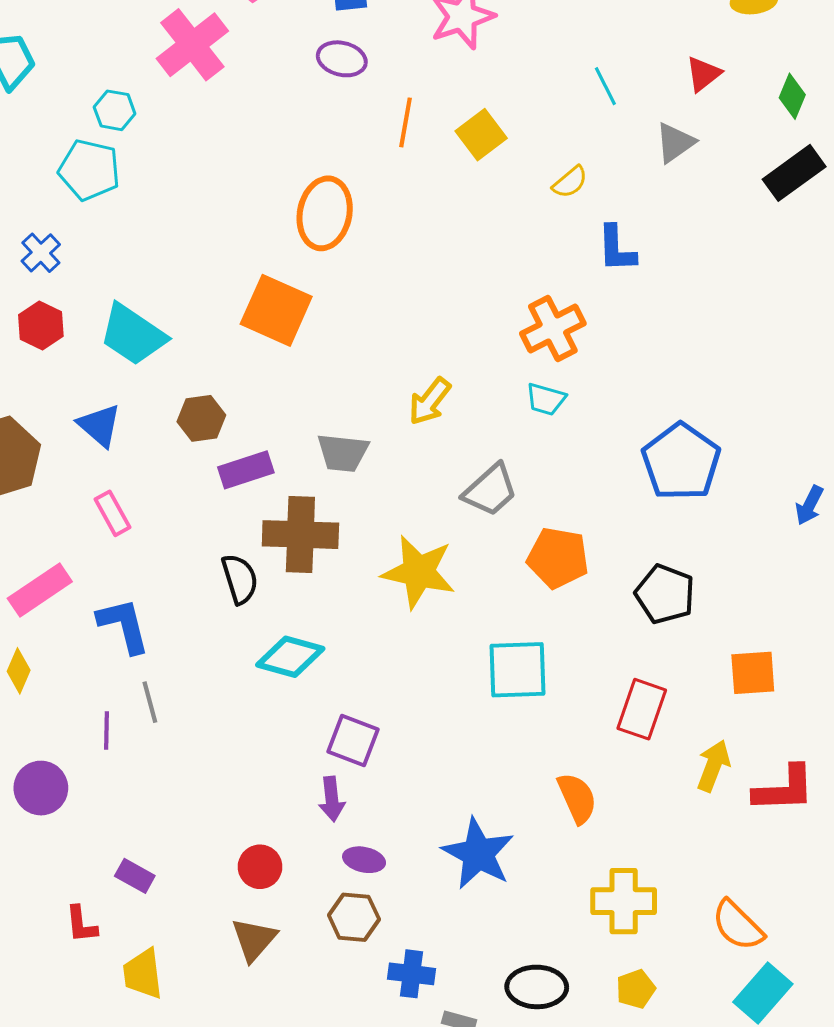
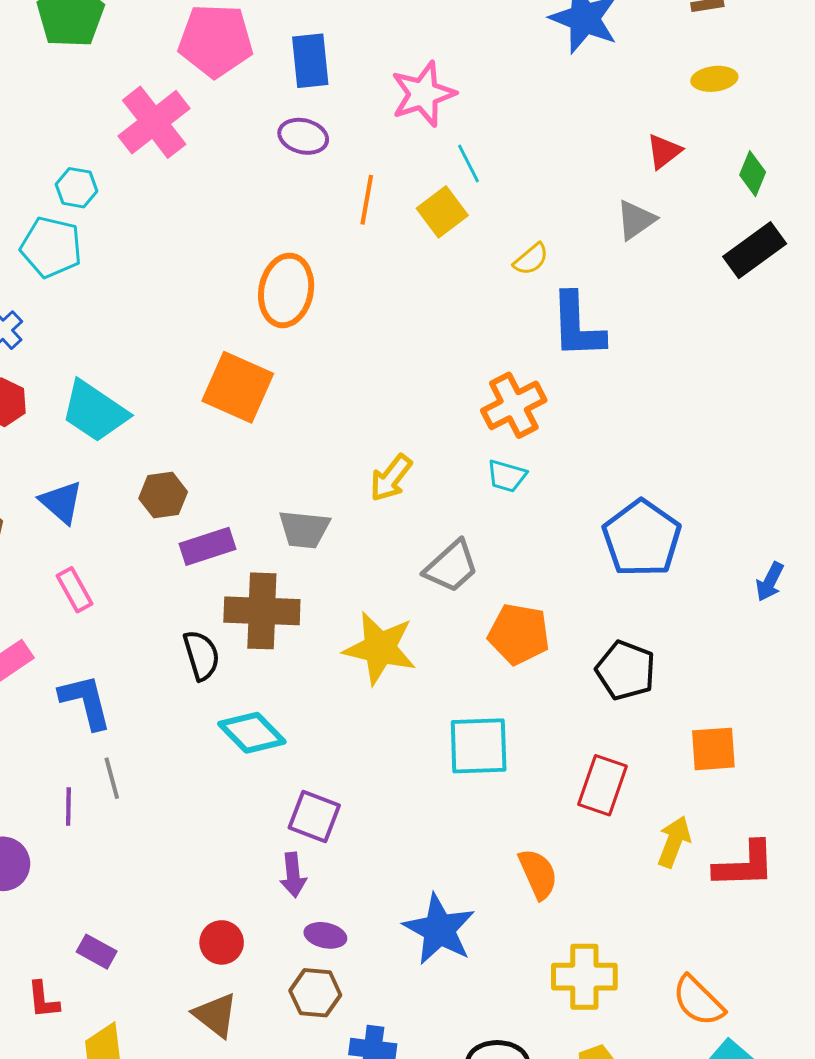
cyan line: (605, 86) -> (468, 163), moved
blue L-shape: (616, 249) -> (577, 326), size x1.4
cyan diamond: (290, 657) -> (252, 733), turned 30
brown triangle: (254, 939) -> (216, 1015), turned -33

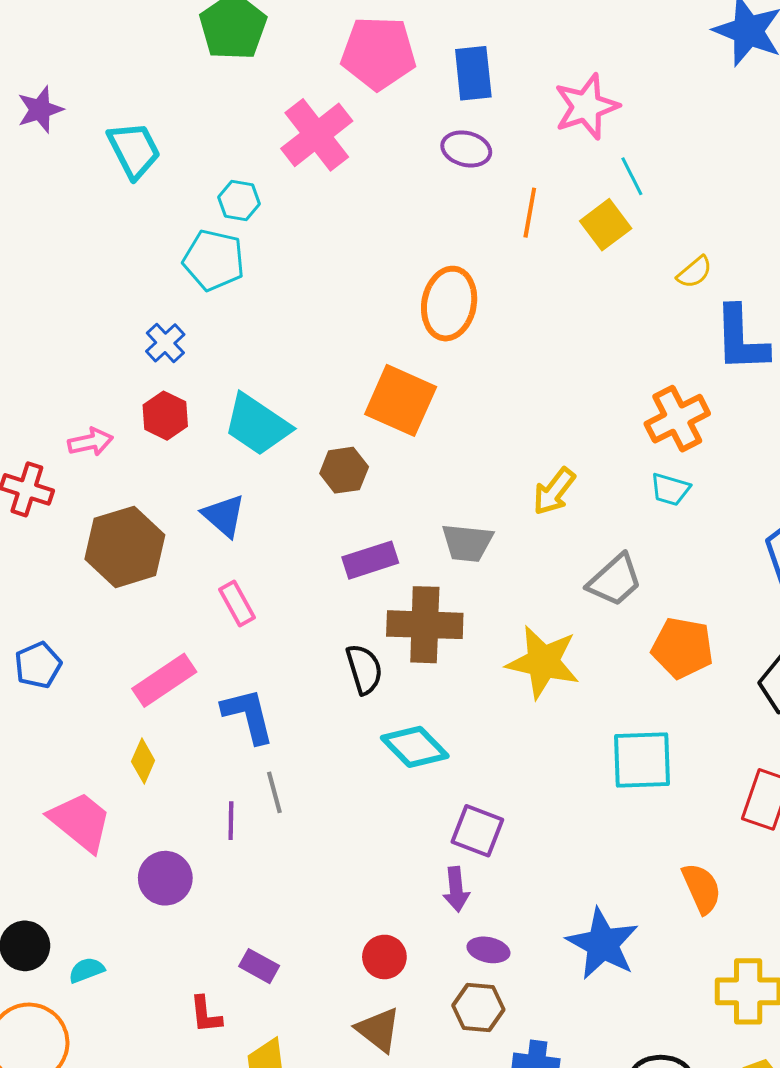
brown hexagon: (163, 495) -> (344, 470), moved

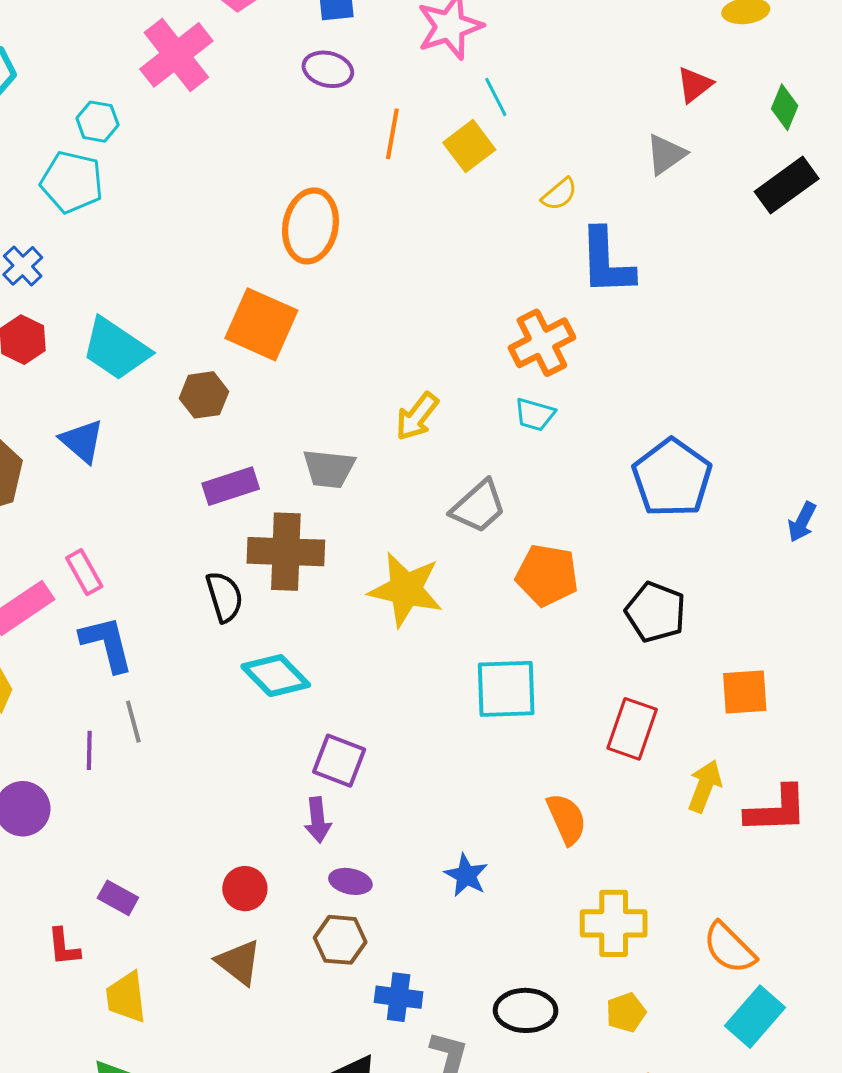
pink rectangle: (237, 603) -> (84, 572), moved
blue star: (603, 944) -> (466, 875), size x0.6

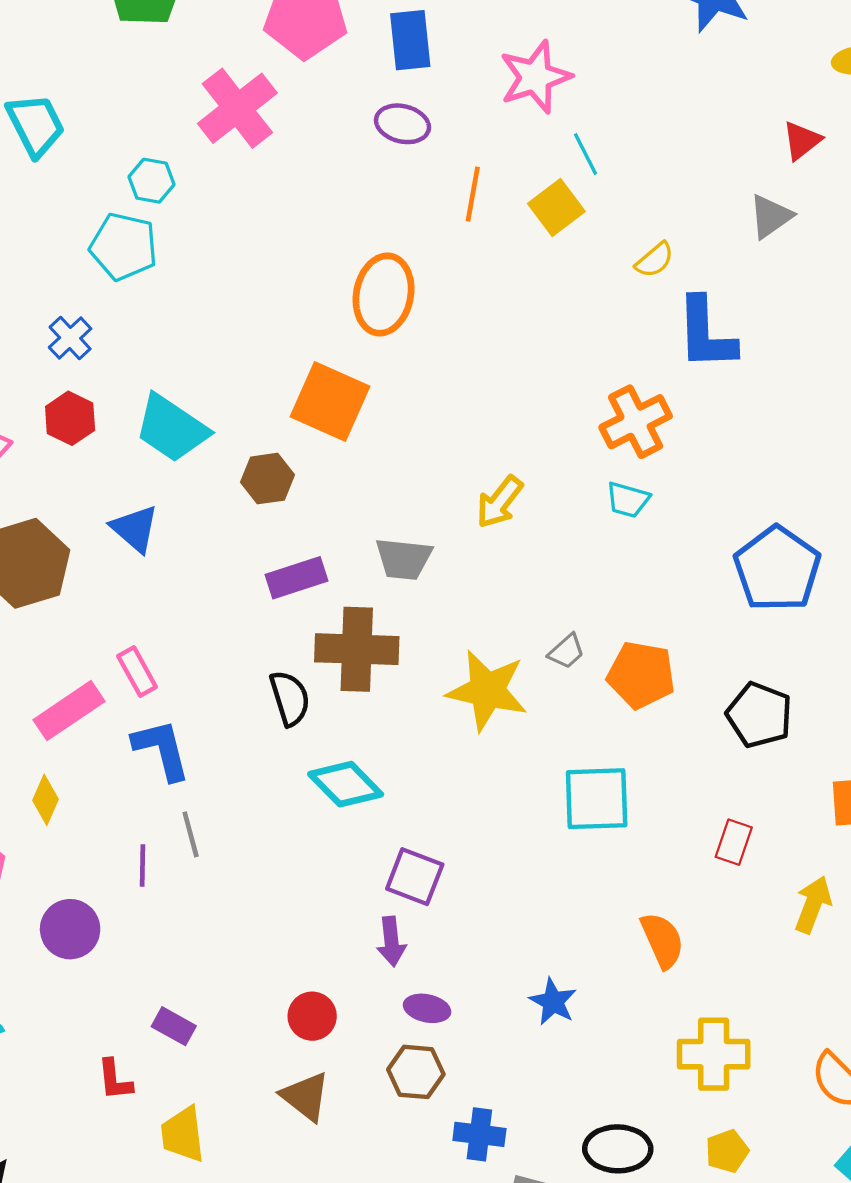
gray trapezoid: (478, 507) -> (566, 651), moved, size x0.6
red rectangle: (632, 729) -> (734, 842), size x0.7

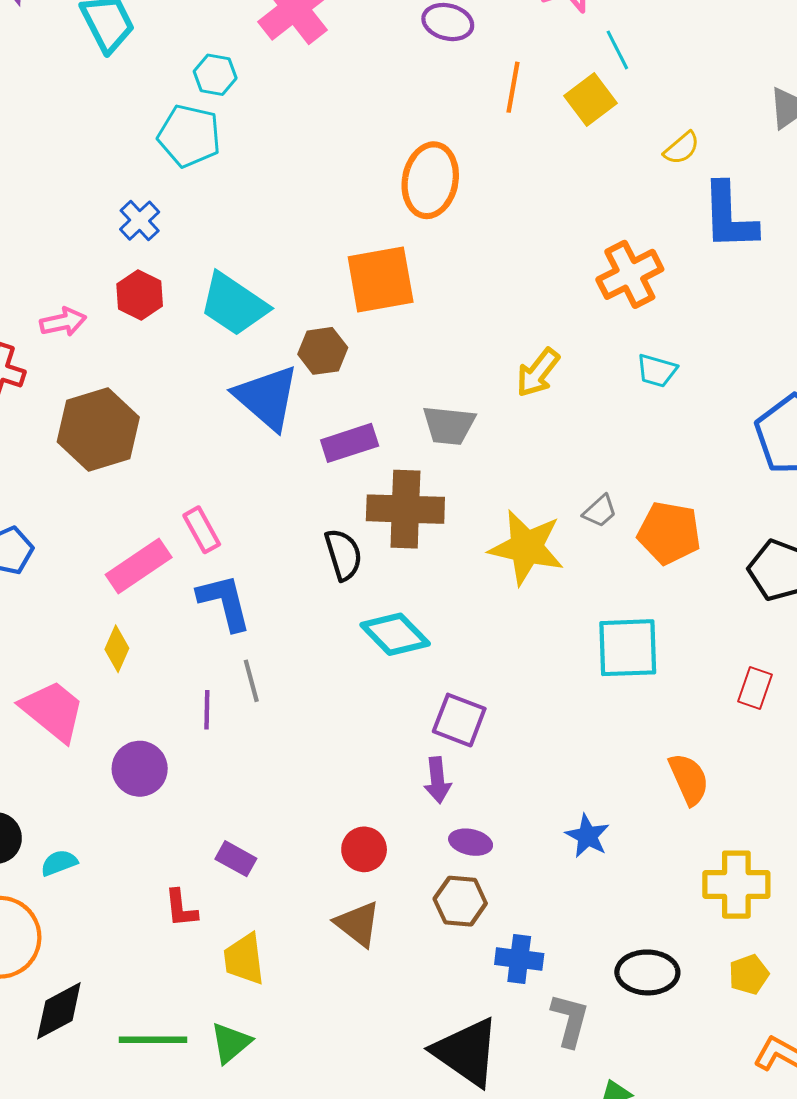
orange square: (330, 402) -> (381, 280), turned -34
orange cross: (636, 422) -> (630, 274), moved
blue triangle: (135, 529) -> (267, 397), moved, size x1.5

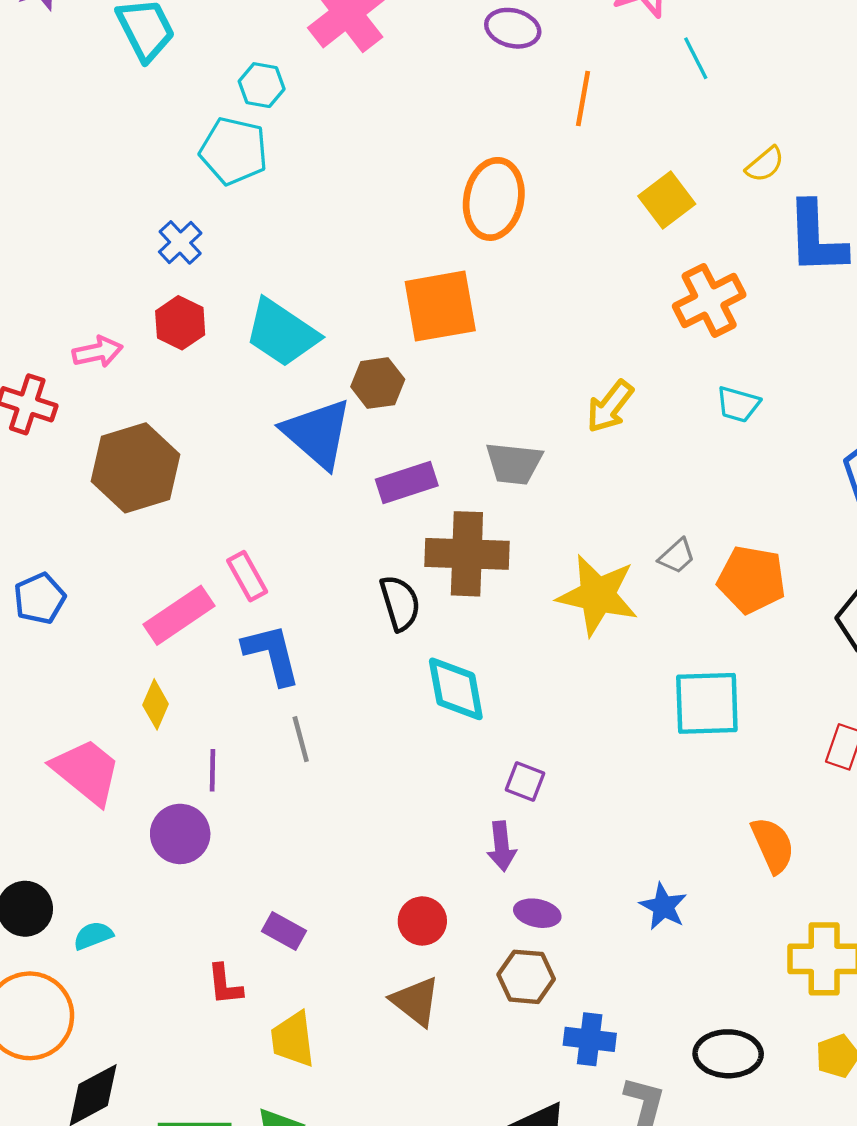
yellow square: (591, 100) -> (667, 200), moved
cyan diamond: (395, 634) -> (456, 689), turned 34
purple line: (207, 710) -> (213, 770), moved
purple square: (459, 720) -> (525, 781), size x0.7

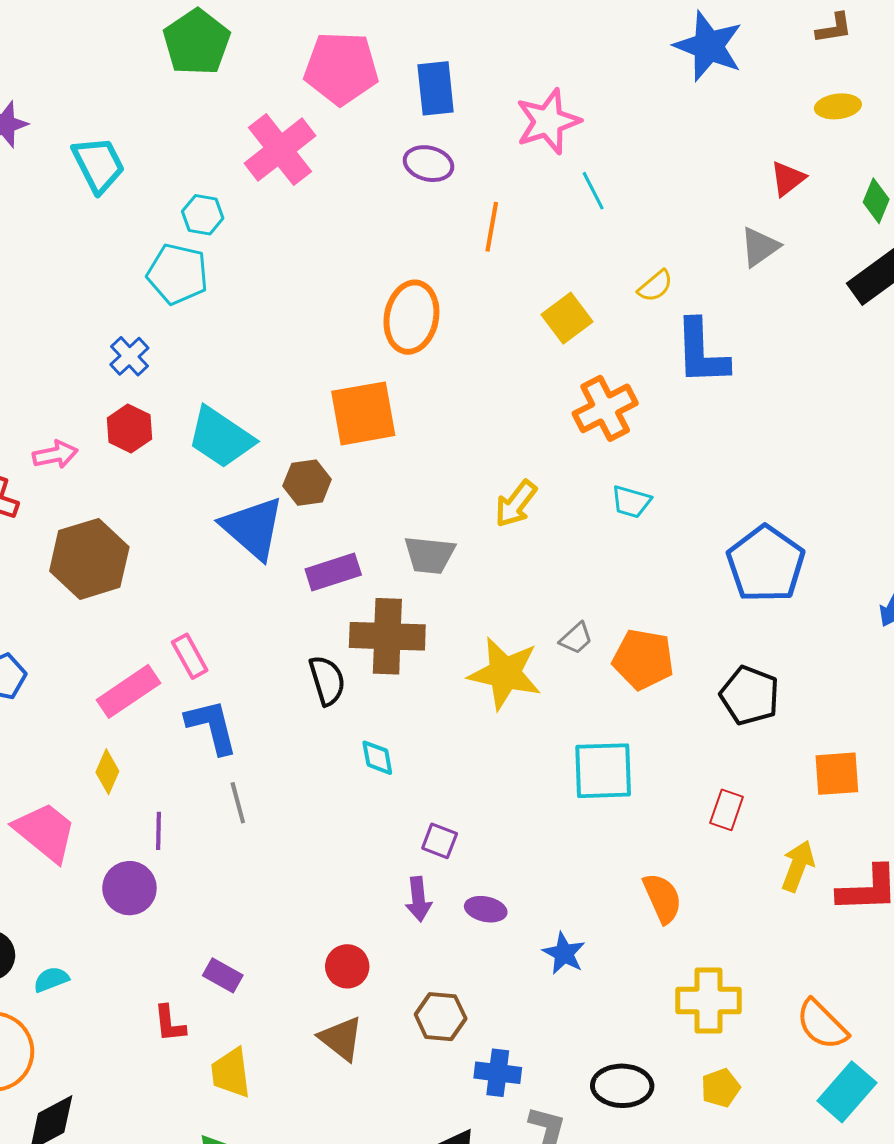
cyan diamond: (456, 689) -> (377, 758), size x0.6
purple ellipse: (537, 913) -> (486, 909), moved

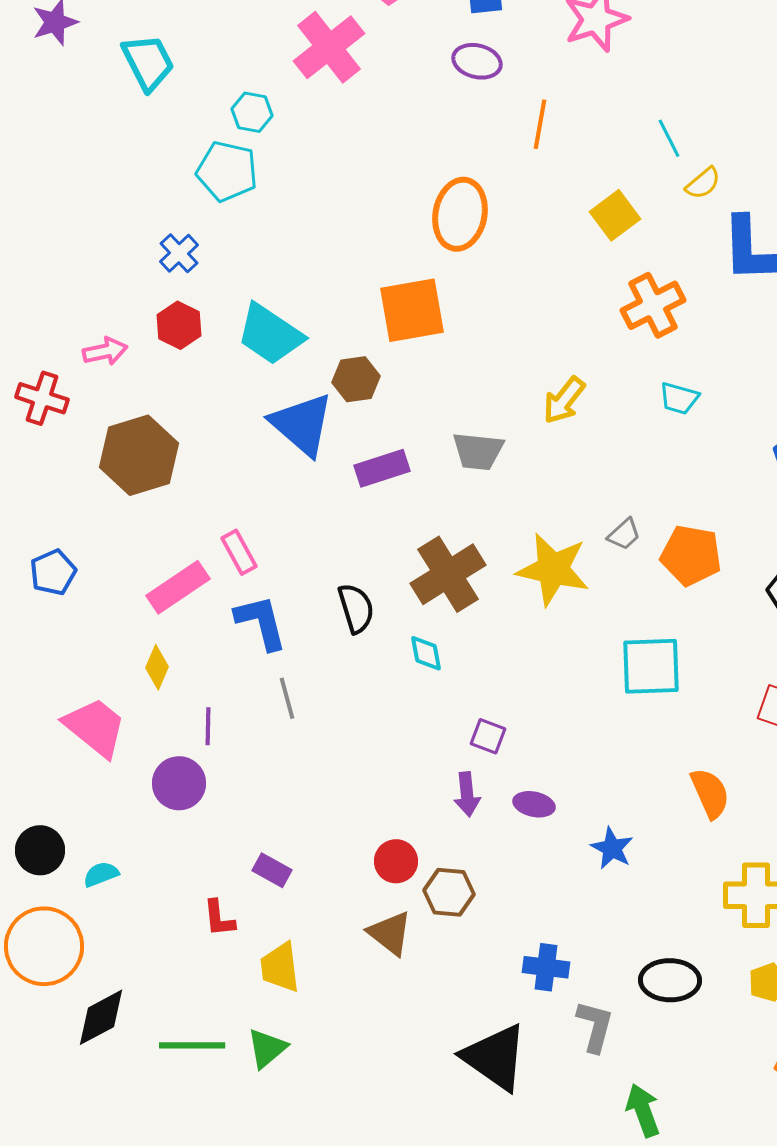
cyan line: (593, 191) -> (669, 138), moved
brown cross: (387, 636) -> (448, 574), moved, turned -34
black semicircle: (327, 680) -> (356, 608), moved
brown hexagon: (441, 1017) -> (449, 892), moved

